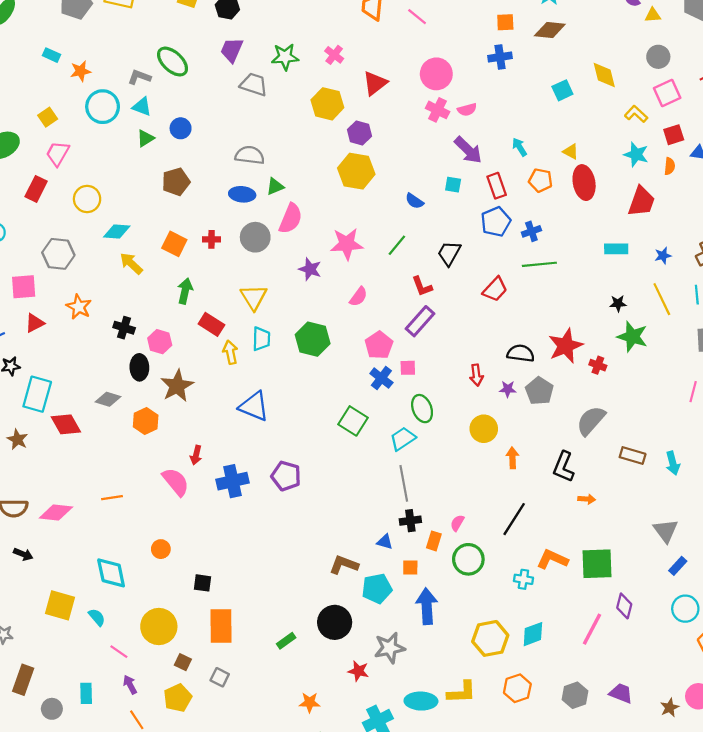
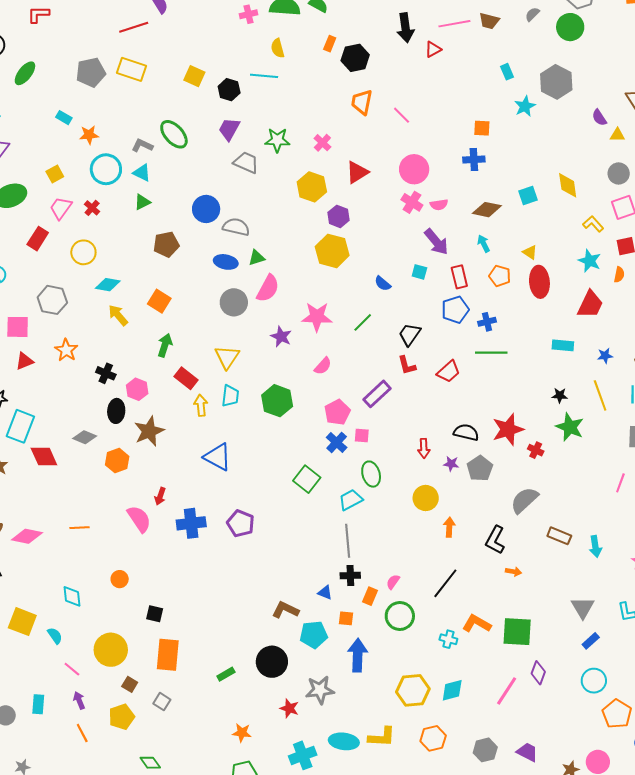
brown diamond: (550, 30) -> (487, 210), moved
blue circle: (181, 128) -> (206, 209), moved, size x1.4
red cross: (211, 239) -> (92, 208), moved, turned 35
red L-shape: (422, 286) -> (407, 365), moved
cyan diamond: (111, 573) -> (72, 596), size x0.7

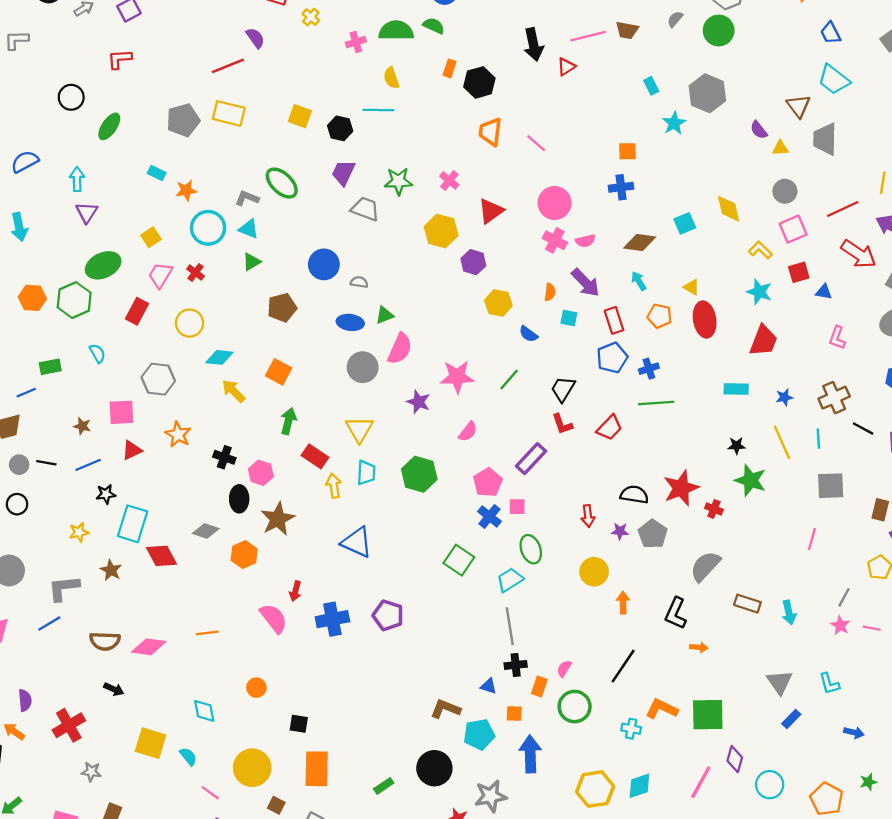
gray semicircle: (236, 227) -> (359, 282), size x0.6
yellow hexagon: (332, 251) -> (498, 303), moved, size x0.7
orange semicircle: (619, 275) -> (550, 292), moved
cyan circle: (594, 681) -> (770, 785), moved

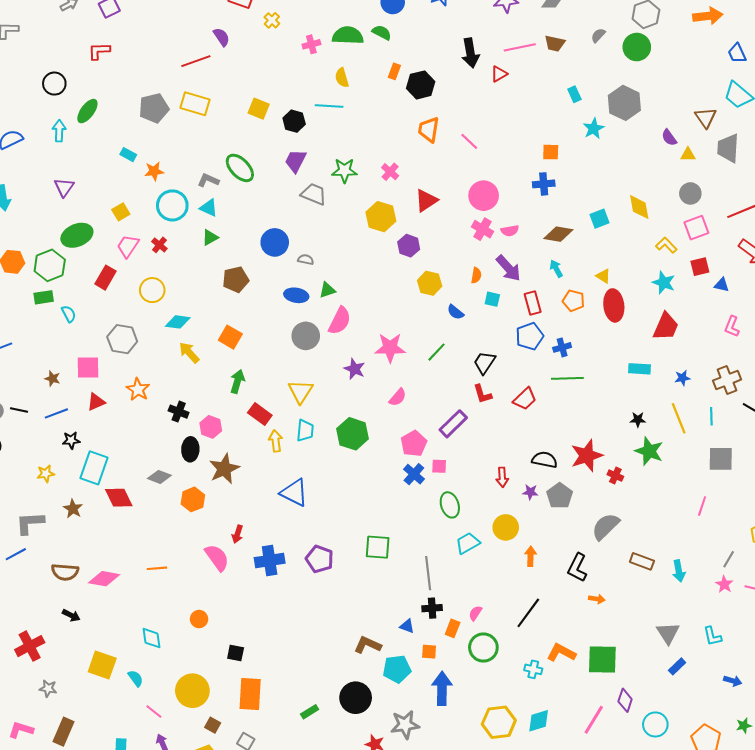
cyan arrow: (77, 179) -> (59, 131), moved
green rectangle: (50, 367) -> (44, 297), moved
green square: (459, 560) -> (378, 547), moved, turned -32
cyan trapezoid: (510, 580) -> (468, 543), moved

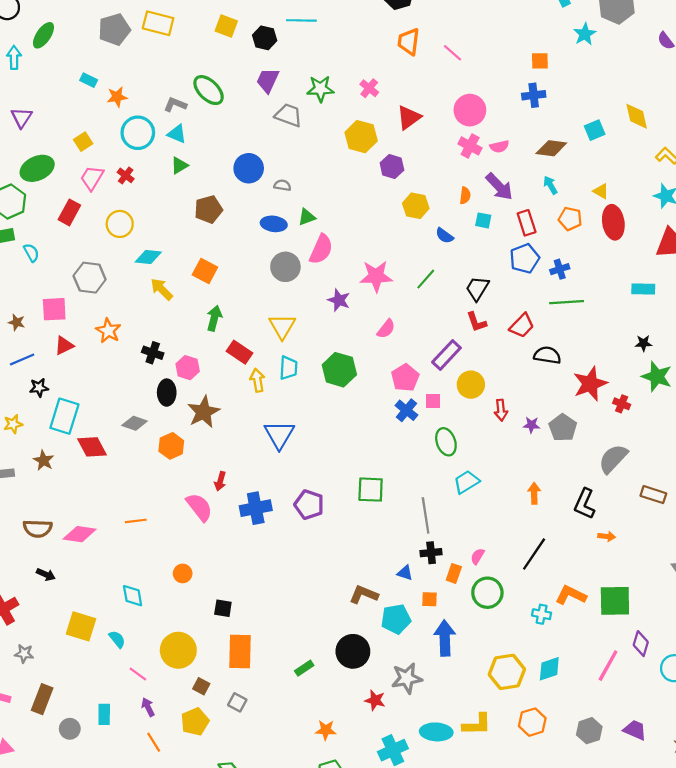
black semicircle: (545, 460) -> (547, 355), moved
blue triangle: (294, 493) -> (279, 435), turned 36
yellow circle: (506, 527) -> (471, 385), moved

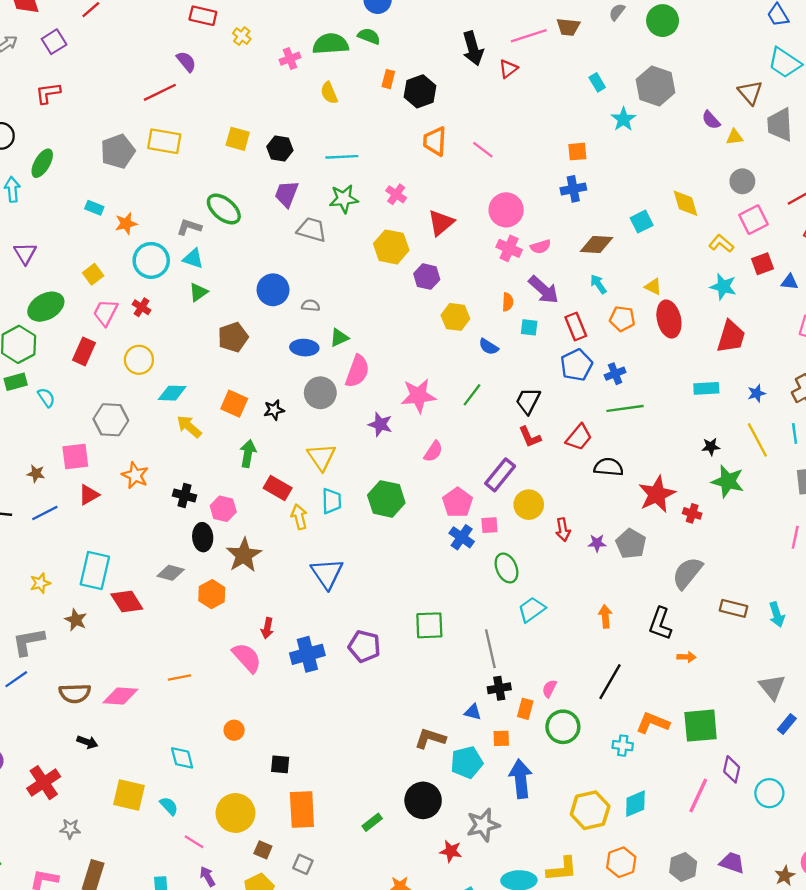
cyan line: (301, 20) -> (342, 157), moved
black star: (39, 388) -> (274, 410), moved

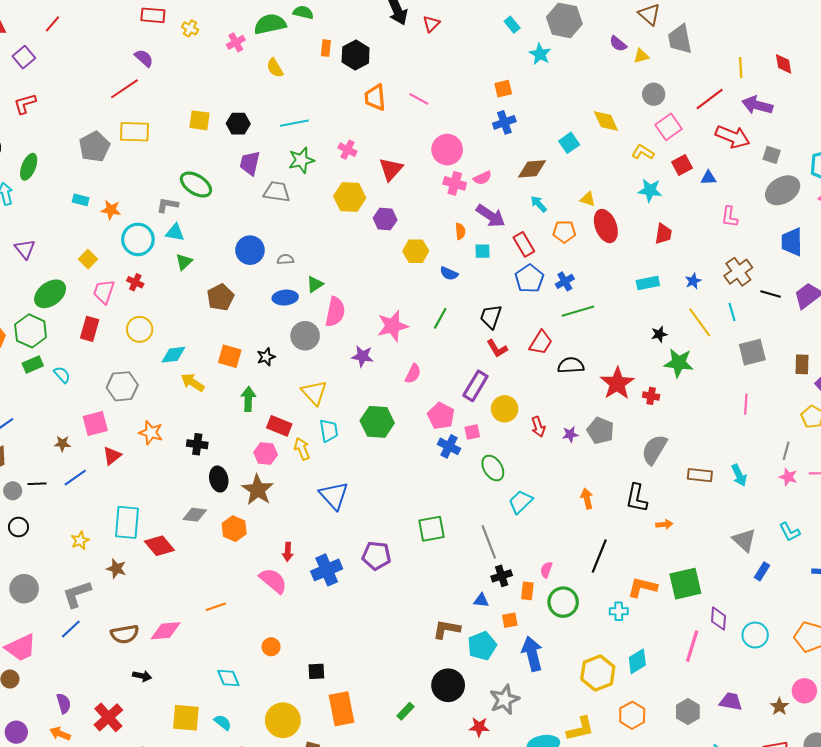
orange star: (126, 224) -> (111, 210), turned 30
red trapezoid: (731, 337) -> (663, 234), size x0.7
pink hexagon: (223, 509) -> (266, 453), moved

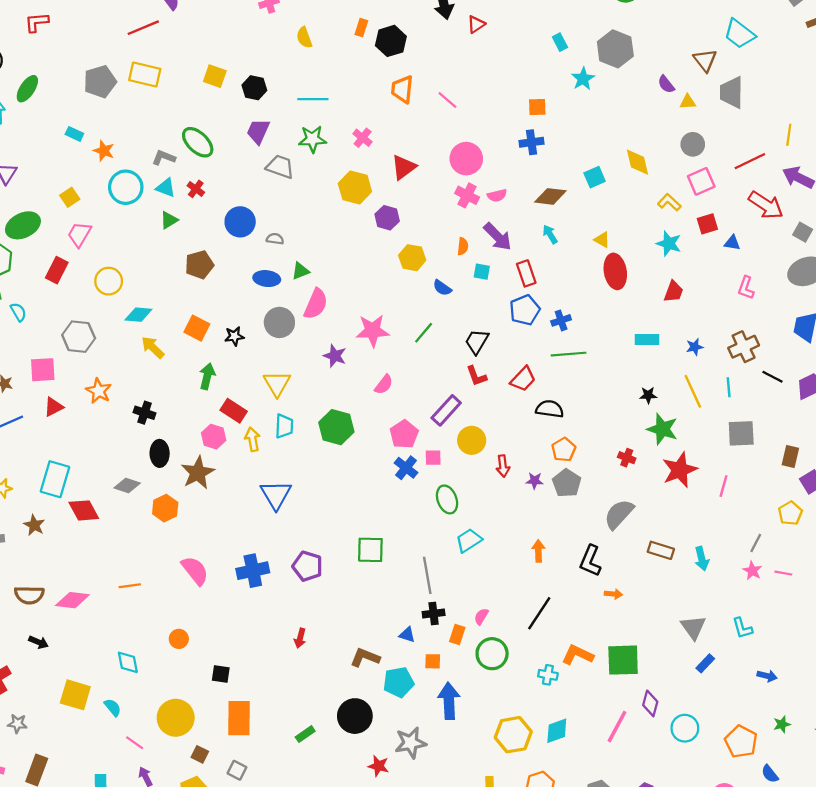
orange pentagon: (564, 232) -> (564, 450), moved, turned 30
red cross: (135, 282) -> (196, 189), moved
red star: (617, 383) -> (680, 470), moved
red arrow: (288, 552) -> (300, 638), moved

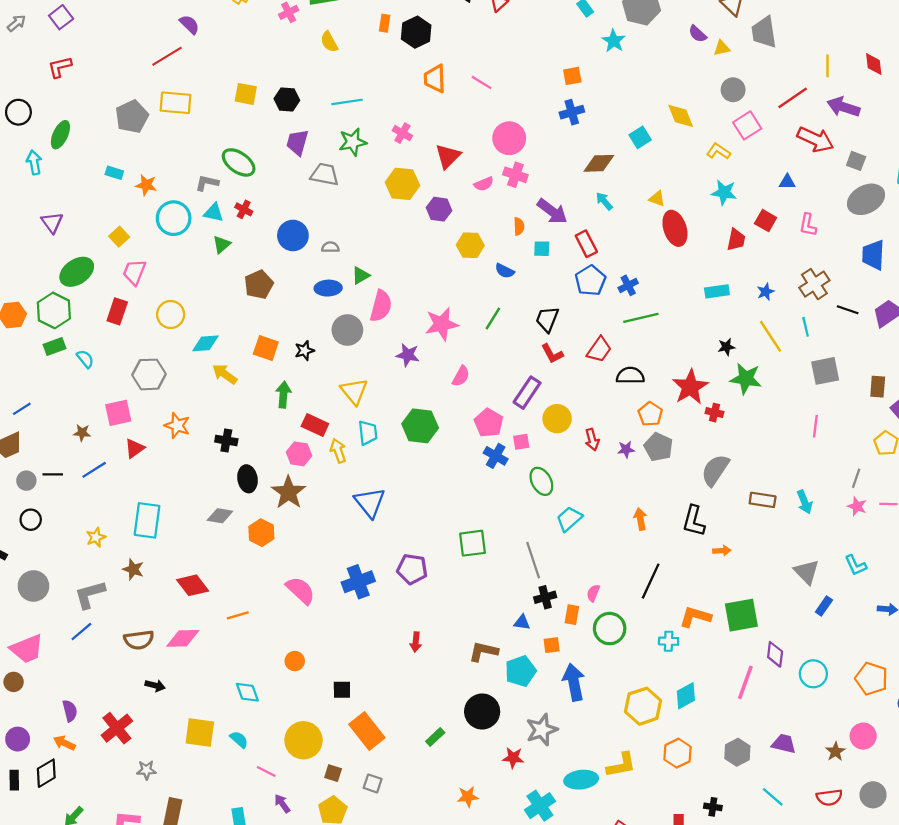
pink semicircle: (497, 195) -> (484, 184), moved
red square: (707, 224) -> (766, 221), moved, turned -35
red star: (680, 470) -> (690, 387), moved
red diamond: (84, 510) -> (193, 585), moved
orange rectangle: (239, 718) -> (367, 731), turned -30

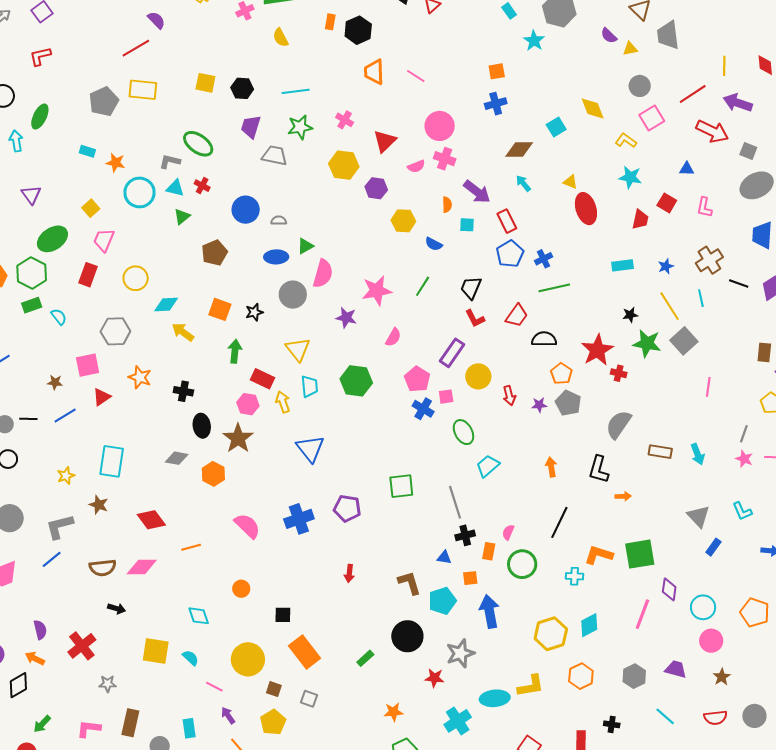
gray square: (825, 371) -> (684, 341), moved, turned -32
brown L-shape: (483, 652) -> (409, 583), turned 60
pink circle: (863, 736) -> (711, 641), moved

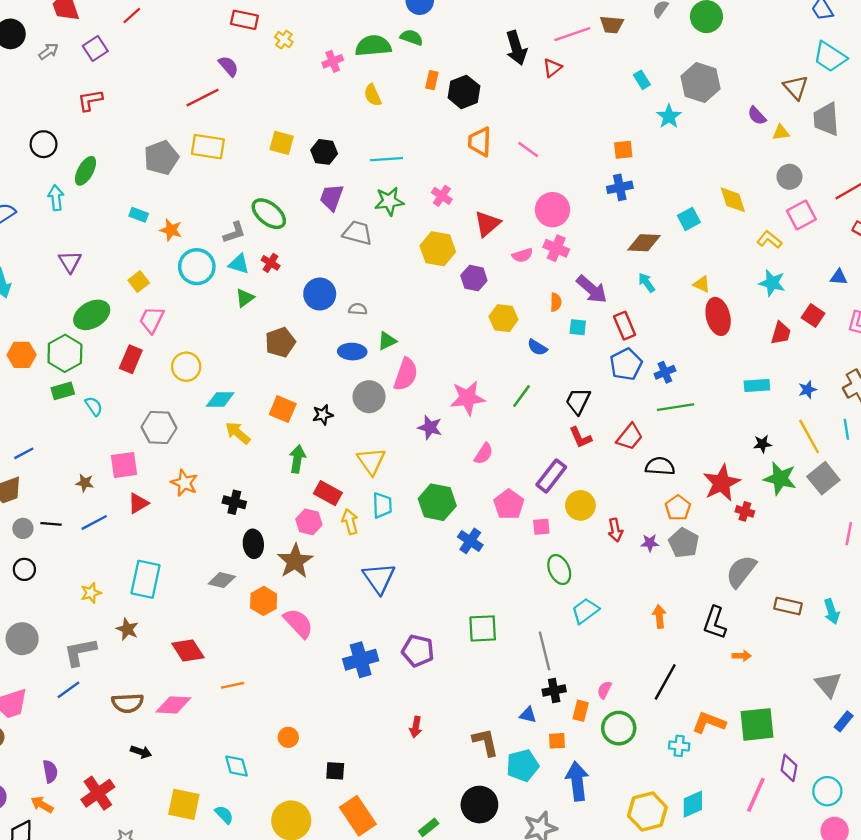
gray L-shape: (170, 162) -> (234, 232), turned 145
blue cross: (423, 409) -> (470, 541), moved
pink semicircle: (247, 526) -> (298, 623), moved

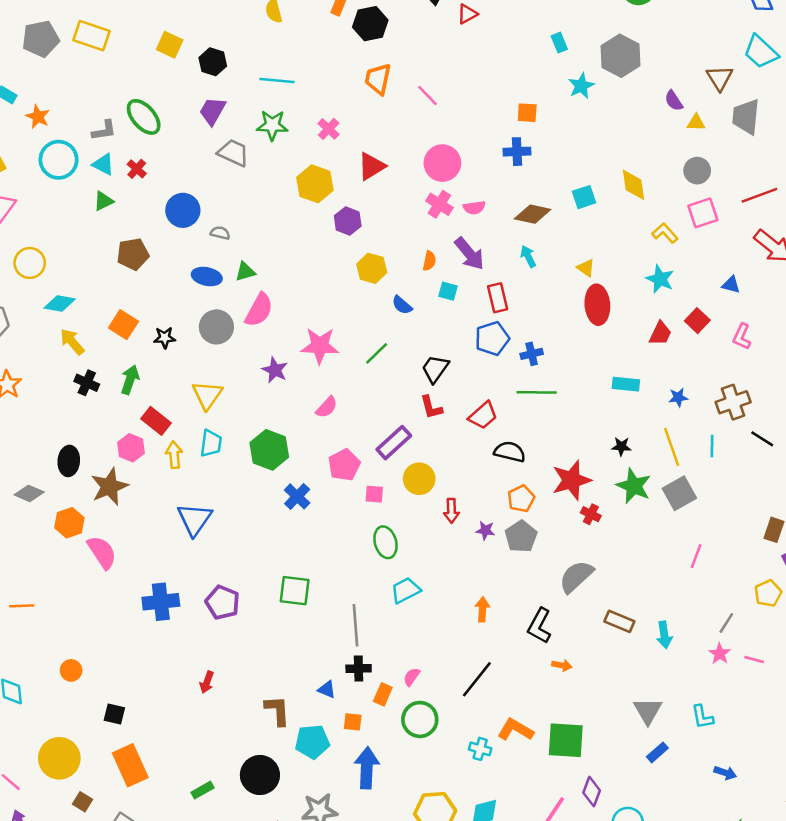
pink semicircle: (522, 255) -> (474, 208), moved
black cross: (234, 502) -> (87, 383), moved

